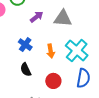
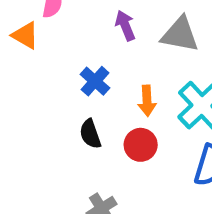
purple arrow: (37, 17) -> (125, 25), turned -80
red circle: (53, 81) -> (141, 145), moved

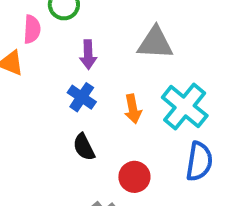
purple arrow: (125, 25) -> (88, 55), moved, turned -152
red circle: (141, 145) -> (134, 177), moved

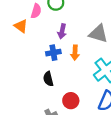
blue cross: (82, 97) -> (53, 53), turned 32
orange arrow: (133, 109) -> (75, 53), moved

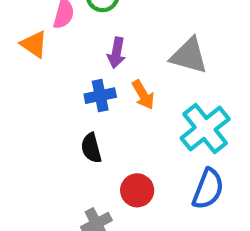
orange arrow: (75, 53) -> (143, 95), turned -32

